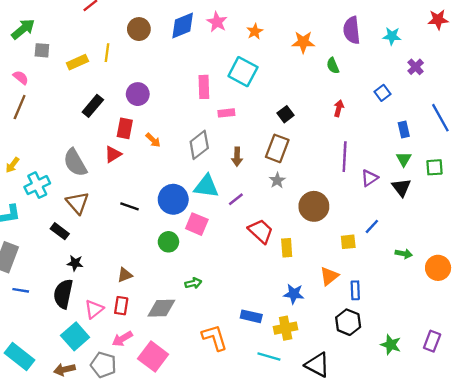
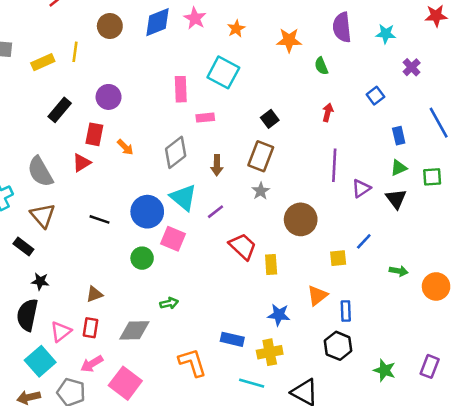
green triangle: (404, 159) -> (399, 168), turned 35
cyan triangle: (206, 186) -> (183, 197), turned 32

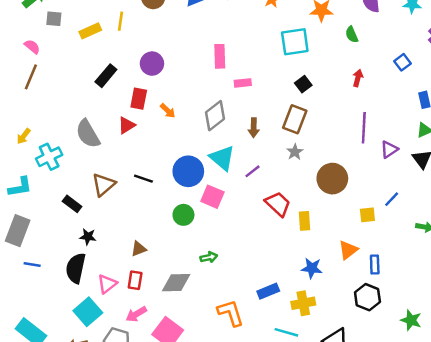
cyan square: (223, 72) -> (295, 42), moved, turned -36
brown triangle: (43, 216) -> (104, 185), moved, turned 30
blue rectangle: (232, 339) -> (268, 291), turned -35

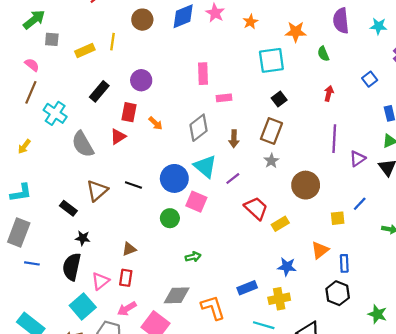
cyan cross: (49, 157) -> (55, 113), moved, turned -30
yellow rectangle: (304, 221) -> (280, 224), turned 63
gray diamond: (176, 283) -> (177, 295), moved

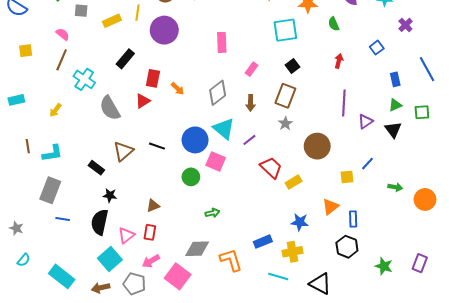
purple circle: (141, 80) -> (164, 30), moved, size x1.4
pink rectangle: (224, 98) -> (251, 69), moved, turned -48

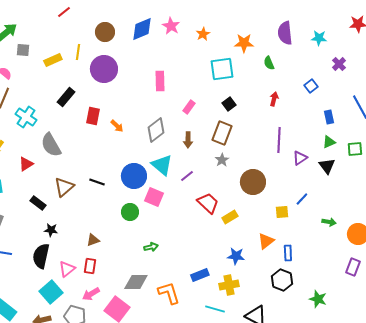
red triangle: (143, 101) -> (26, 164), moved
purple rectangle: (420, 263) -> (353, 267), moved

